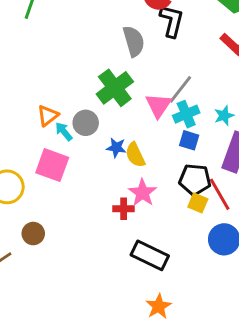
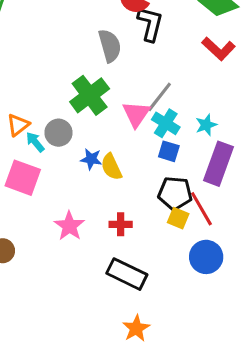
cyan cross: (186, 114) -> (166, 123), turned -35
pink star: (142, 193) -> (69, 226), moved
red cross: (124, 209) -> (121, 224), moved

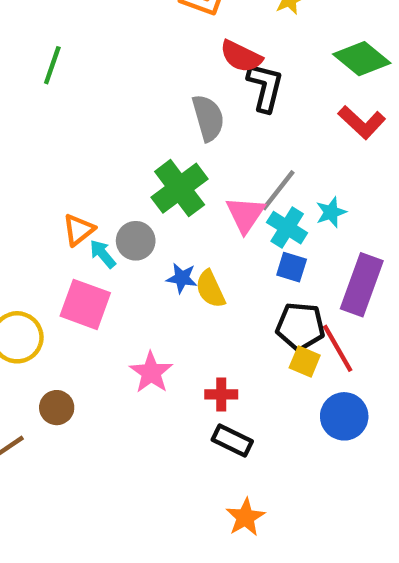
cyan star: (206, 125) -> (331, 212), moved
red cross: (121, 224) -> (221, 394), moved
black rectangle: (127, 274) -> (232, 440), size x0.7

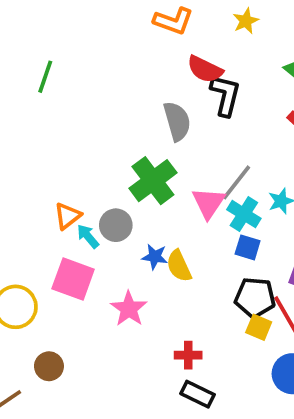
pink star: (151, 372) -> (129, 309), moved

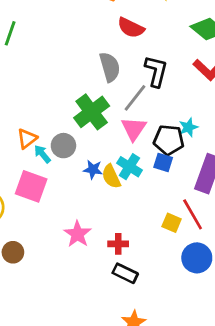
black L-shape: (225, 95) -> (156, 71), moved
gray line: (236, 182) -> (135, 98), moved
cyan cross: (244, 214) -> (129, 167), moved
black pentagon: (255, 298) -> (169, 140), moved
pink star: (129, 309) -> (78, 234), moved

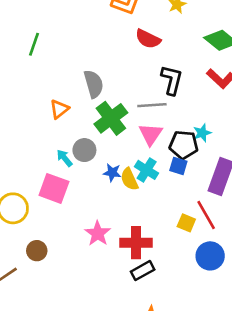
gray semicircle: (110, 67) -> (94, 84), moved
gray line: (135, 98) -> (152, 105), turned 48
orange triangle: (27, 139) -> (59, 109), moved
red cross: (118, 244) -> (136, 243), size x1.6
black rectangle: (125, 273) -> (143, 271), turned -55

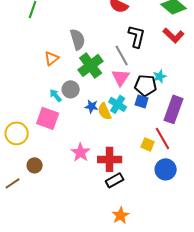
gray line: (152, 105) -> (122, 55), turned 65

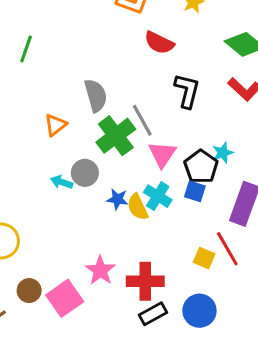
gray line: (122, 55) -> (142, 120), moved
black pentagon: (146, 85) -> (201, 167), turned 30
cyan arrow: (56, 95) -> (62, 182), turned -32
pink square: (48, 118) -> (65, 298), moved, turned 35
blue circle: (166, 169) -> (199, 311), moved

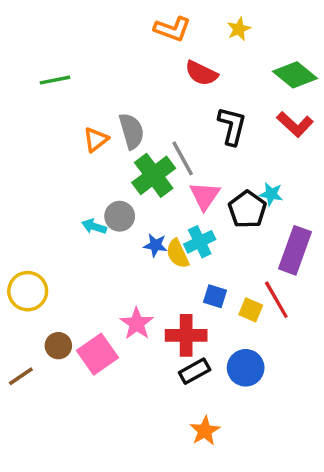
green line: (26, 49) -> (55, 80), turned 60
orange triangle: (55, 125) -> (96, 140), moved
cyan star: (223, 153) -> (271, 194), turned 30
blue square: (195, 191) -> (215, 296), moved
cyan cross: (158, 196) -> (200, 242), turned 32

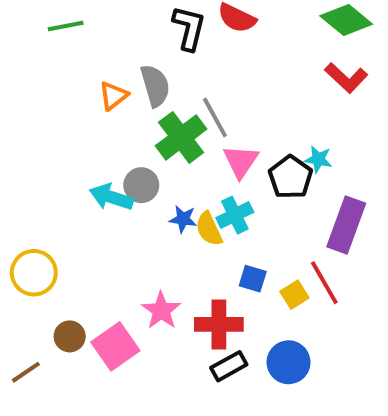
black L-shape: (232, 126) -> (189, 28), moved
cyan arrow: (94, 226) -> (111, 197), size x1.5
yellow square: (251, 310) -> (294, 295), turned 35

